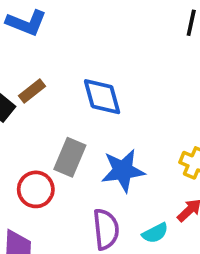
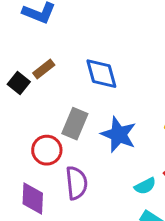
blue star: (123, 170) -> (119, 135), turned 30
purple semicircle: (106, 229) -> (76, 183), moved

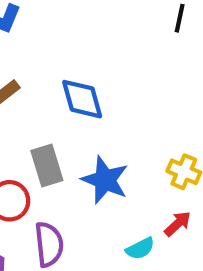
gray rectangle: (75, 124) -> (47, 166), turned -40

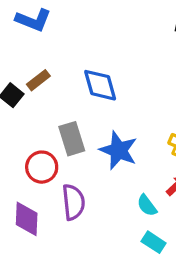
cyan semicircle: (140, 249) -> (147, 205), turned 80

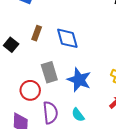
brown rectangle: (38, 80) -> (37, 33), moved, turned -32
cyan semicircle: (147, 205) -> (78, 115), moved

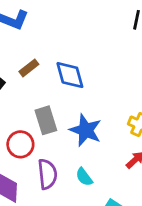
brown rectangle: (37, 33) -> (29, 68), turned 32

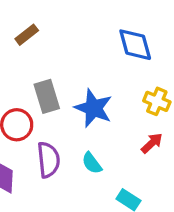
blue diamond: (70, 75) -> (135, 45), moved

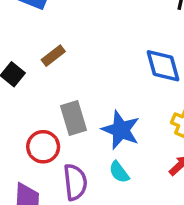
cyan semicircle: (92, 163) -> (119, 172), moved

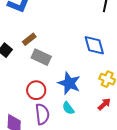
gray rectangle: (74, 118) -> (41, 57), moved, turned -48
red circle: (43, 147) -> (36, 90), moved

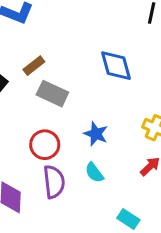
blue diamond: (94, 45) -> (116, 66), moved
blue star: (69, 83) -> (96, 134), size x0.7

